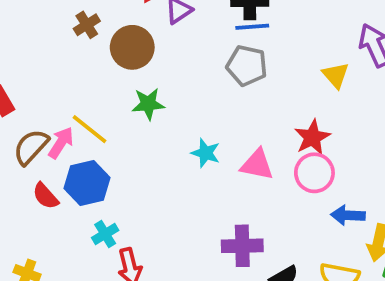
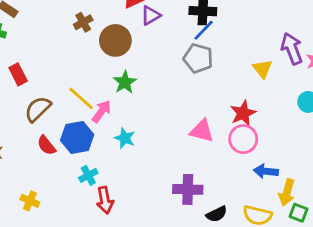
blue line: (252, 27) -> (204, 30), turned -45
green star: (148, 104) -> (125, 82), turned -30
pink arrow: (61, 143) -> (102, 111), moved
cyan star: (206, 153) -> (125, 138), moved

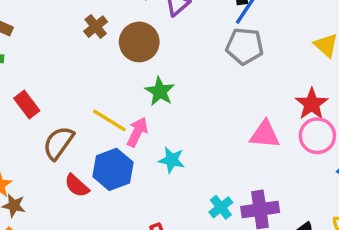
cyan cross: (88, 175) -> (221, 207), moved

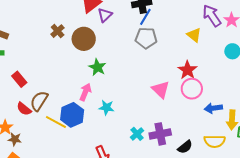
yellow line: (109, 120) -> (56, 122), moved
pink triangle: (265, 135) -> (161, 90), turned 42
red semicircle: (77, 186) -> (24, 109), moved

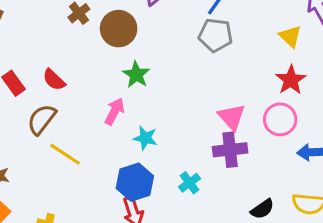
red star: (187, 70) -> (291, 80), moved
red semicircle: (24, 109) -> (54, 80), moved
blue hexagon: (72, 115) -> (135, 182), moved
purple cross: (160, 134) -> (230, 150), moved

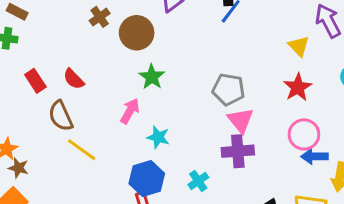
gray pentagon: (215, 35) -> (228, 89), moved
brown semicircle: (42, 119) -> (61, 116), turned -64
pink circle: (280, 119) -> (304, 134), moved

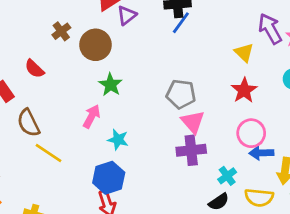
red semicircle: (74, 79) -> (34, 69), moved
cyan cross: (198, 181) -> (227, 176), moved

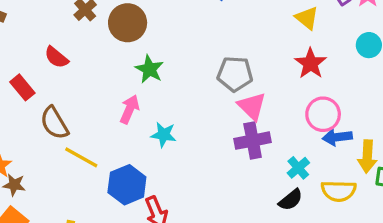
blue hexagon: (109, 178) -> (127, 185), moved

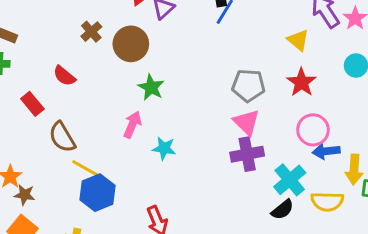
gray pentagon: (235, 74) -> (248, 85), moved
cyan cross: (298, 168) -> (290, 180), size x1.5
blue hexagon: (127, 185) -> (97, 193), moved

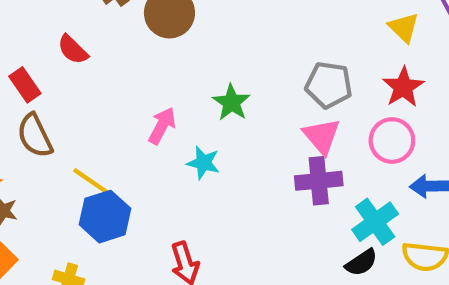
green star: (151, 87) -> (231, 103), moved
pink circle: (313, 130) -> (392, 141), moved
brown semicircle: (62, 137) -> (35, 136), moved

